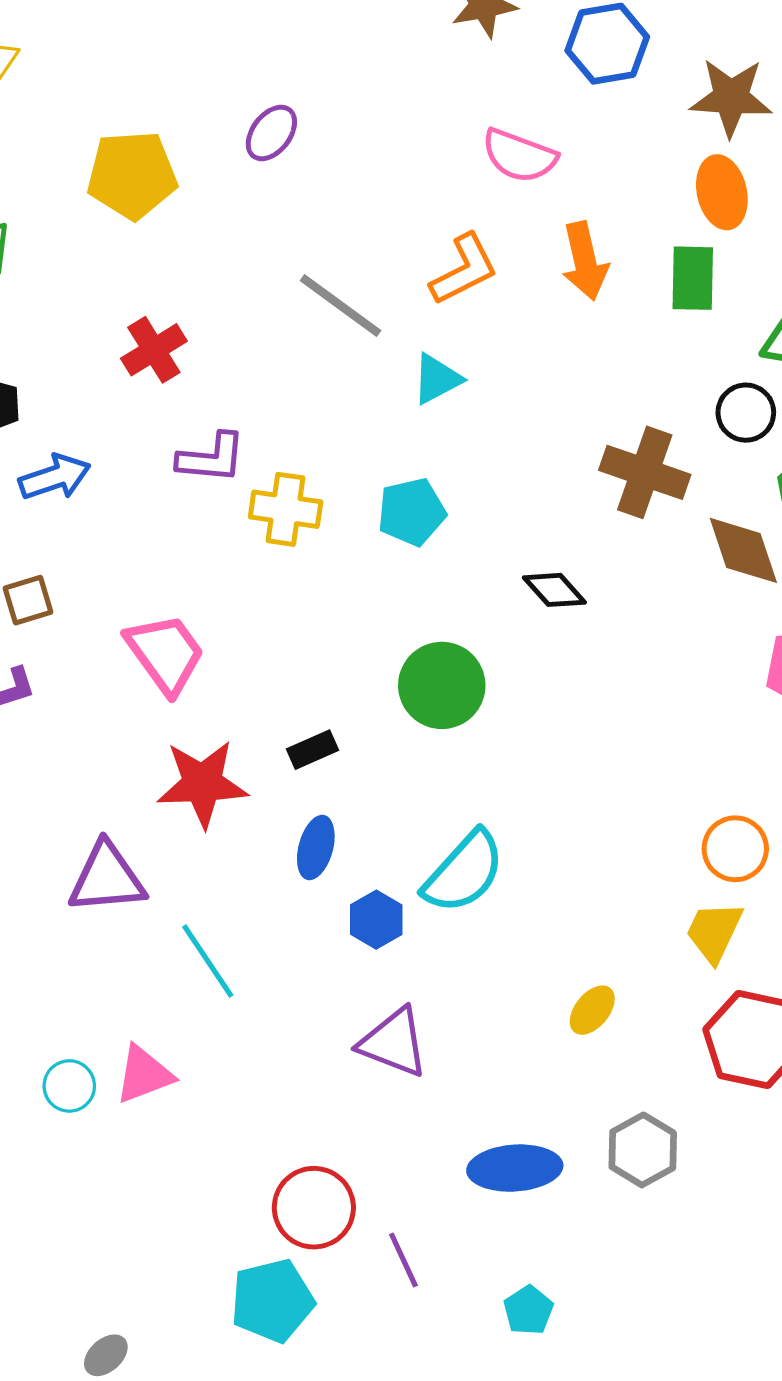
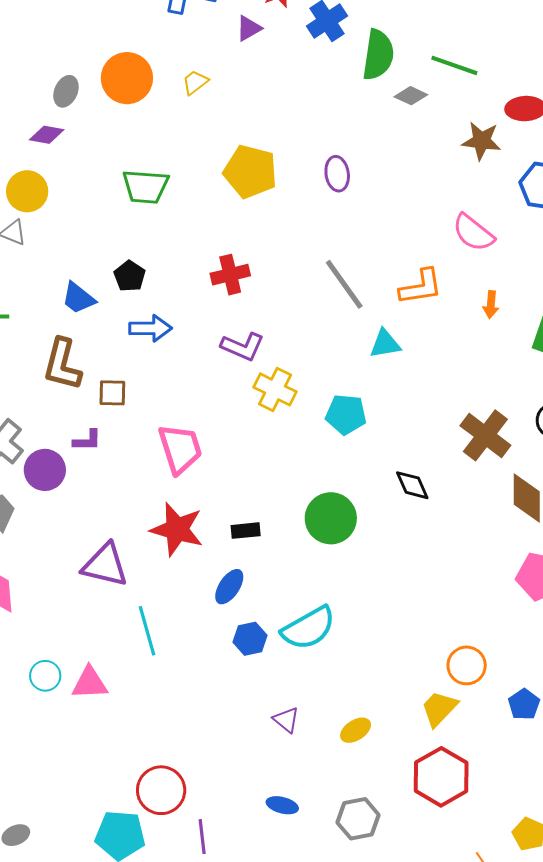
purple ellipse: (271, 133) -> (337, 174), turned -64
orange arrow: (585, 261) -> (491, 305), size x0.6
purple triangle: (394, 1043) -> (286, 720), moved, size x0.6
blue ellipse: (515, 1168) -> (282, 805), size x0.6

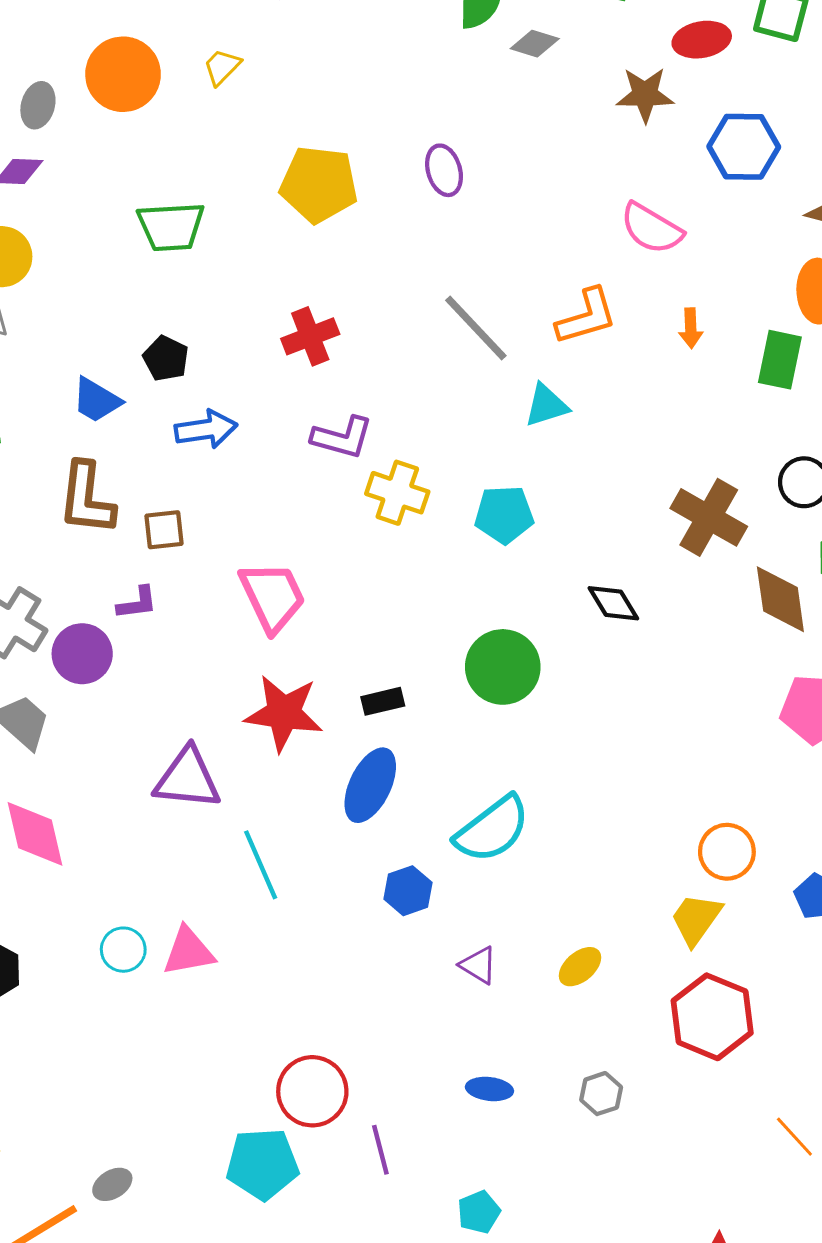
blue ellipse: (229, 587) -> (370, 785), size x1.4
blue hexagon: (250, 639) -> (408, 891), moved
gray hexagon: (358, 819) -> (601, 1094), size x0.7

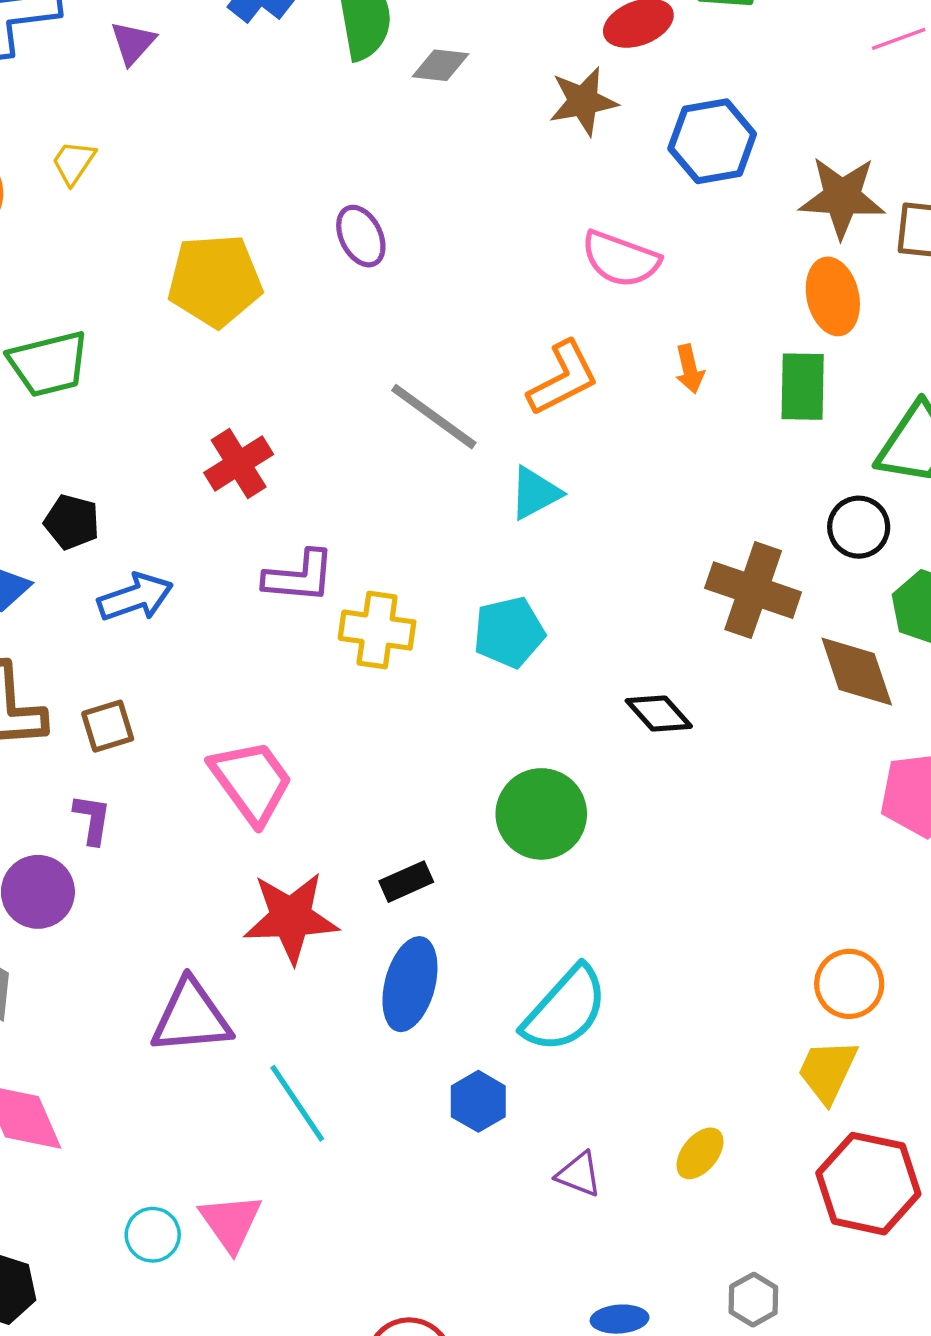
purple L-shape: (137, 603) -> (92, 819), turned -63
pink triangle: (189, 951) -> (231, 1222), turned -44

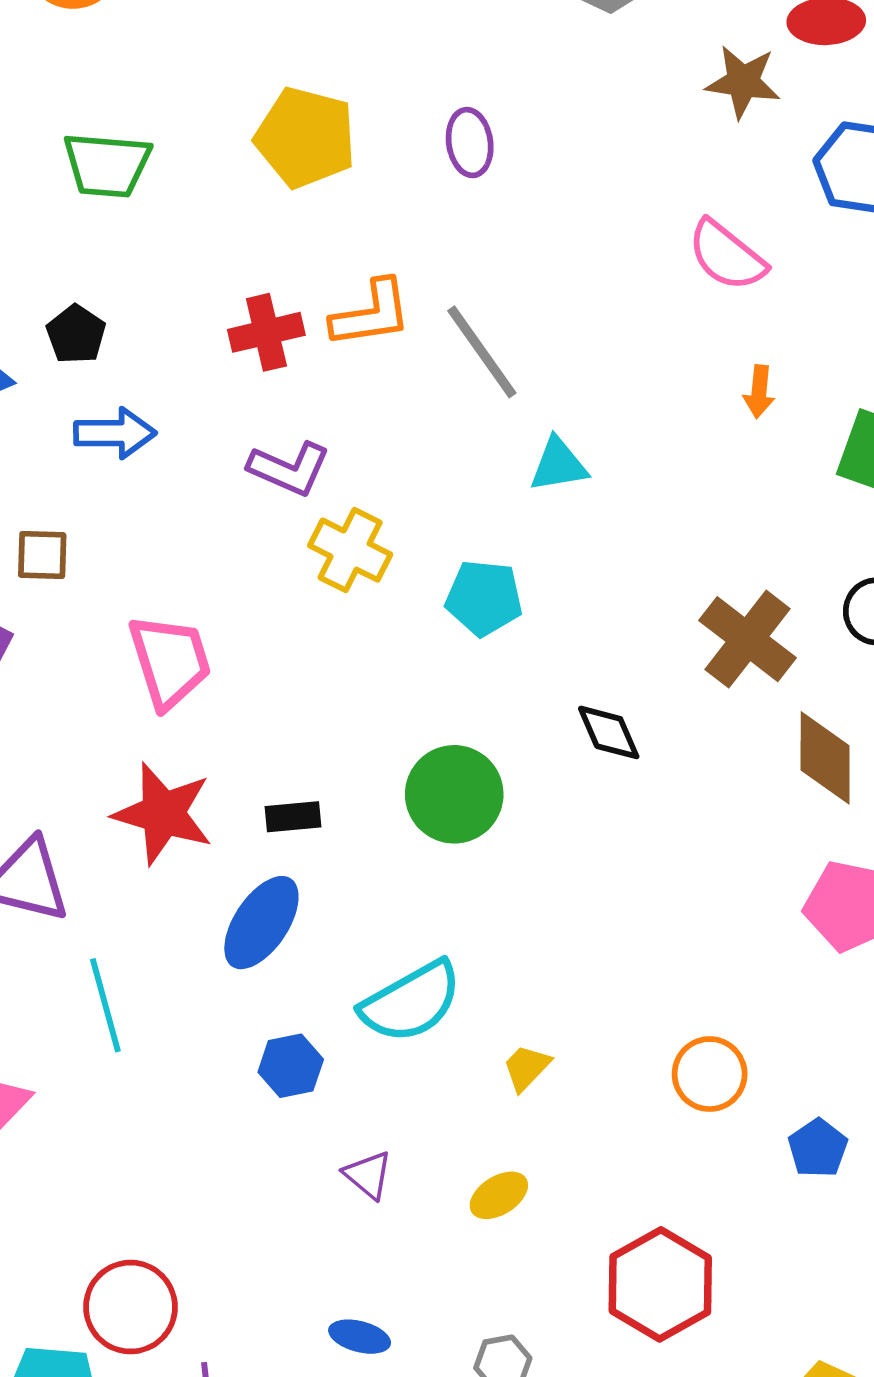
orange L-shape: (563, 378) -> (371, 314), moved
yellow trapezoid: (827, 1071) -> (526, 1068), moved, size x0.7

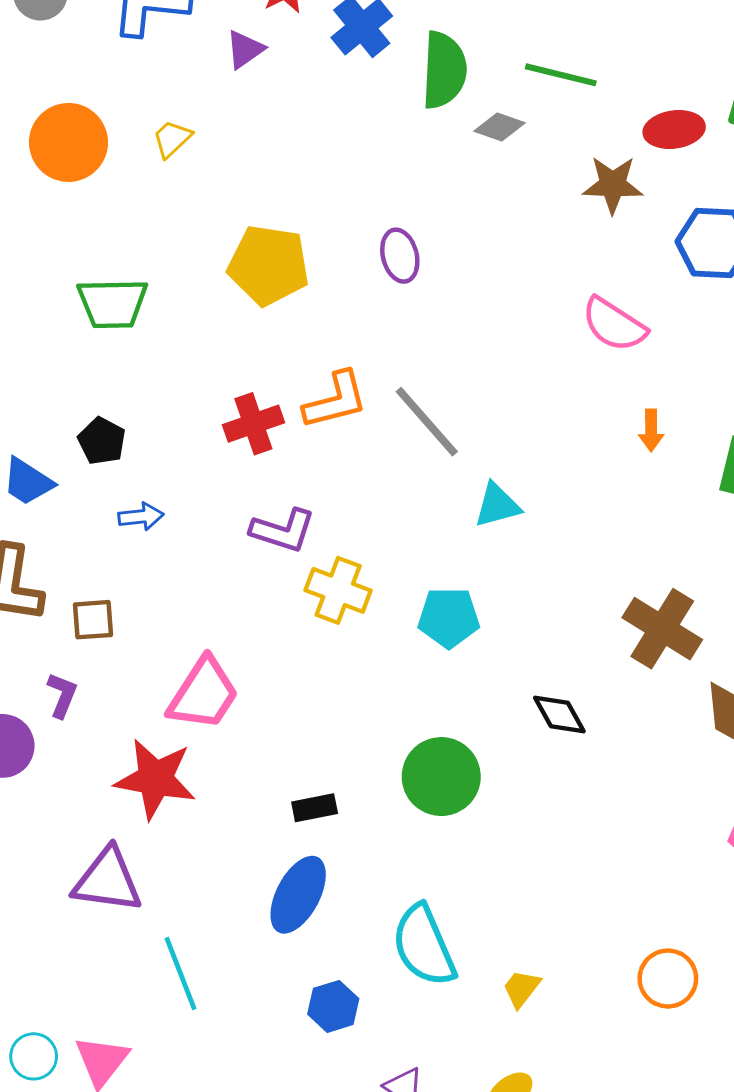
blue arrow: (115, 433) -> (141, 517), size x0.7
pink trapezoid: (170, 661) -> (204, 694), turned 56
red star: (163, 814) -> (155, 779), moved
cyan semicircle: (411, 1002) -> (424, 946), turned 102

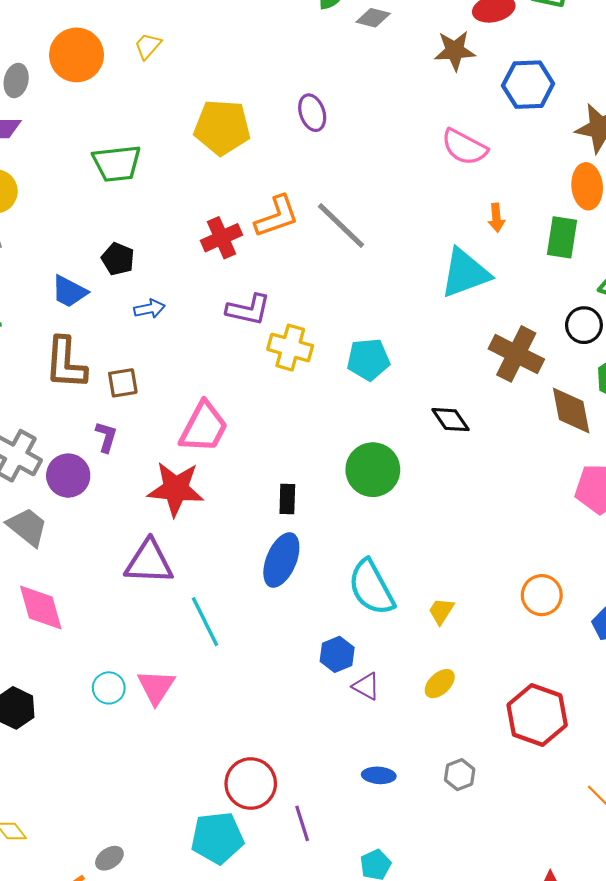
cyan triangle: (497, 505) -> (465, 273), moved, size x1.6
black rectangle: (315, 808) -> (287, 499), turned -72
blue hexagon: (333, 1006) -> (337, 654), moved

